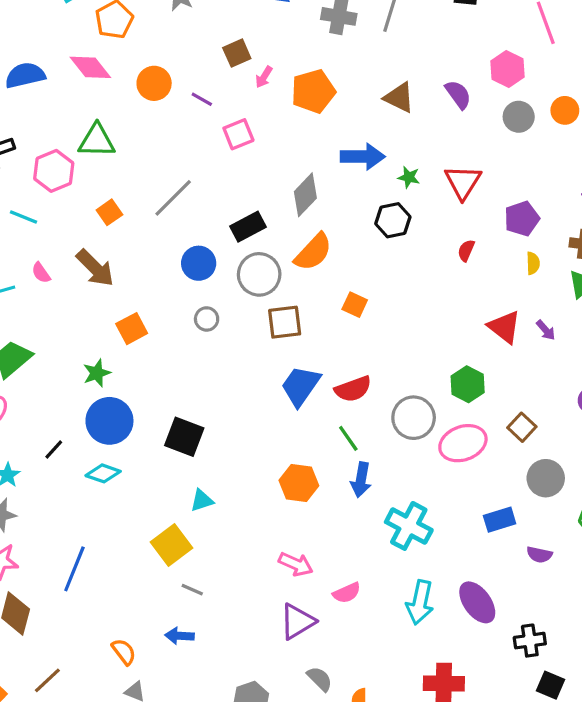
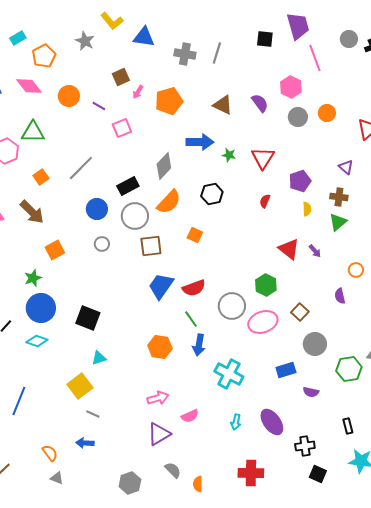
black hexagon: (393, 220) -> (212, 194), moved
pink arrow: (296, 564) -> (158, 398), turned -40
cyan arrow: (420, 602) -> (236, 422), size x0.6

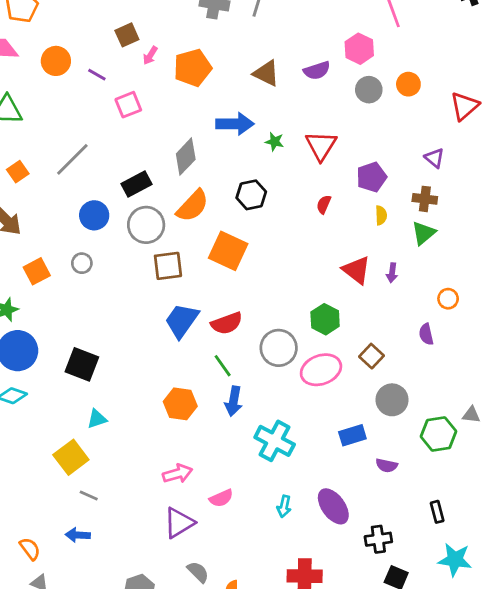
purple semicircle: (260, 103) -> (317, 71), turned 108
orange square: (195, 235) -> (228, 251), size x1.8
gray circle: (102, 244) -> (82, 263), moved
purple arrow: (315, 251) -> (392, 273), turned 48

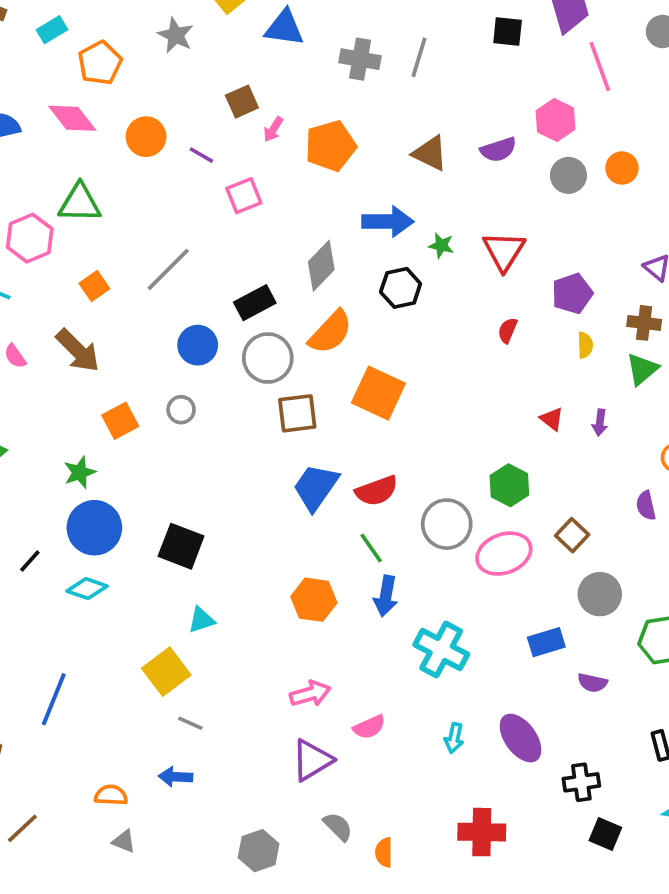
black hexagon: (251, 195) -> (401, 288), moved
red triangle: (357, 270) -> (552, 419), size x0.6
orange semicircle: (30, 549) -> (111, 795), turned -50

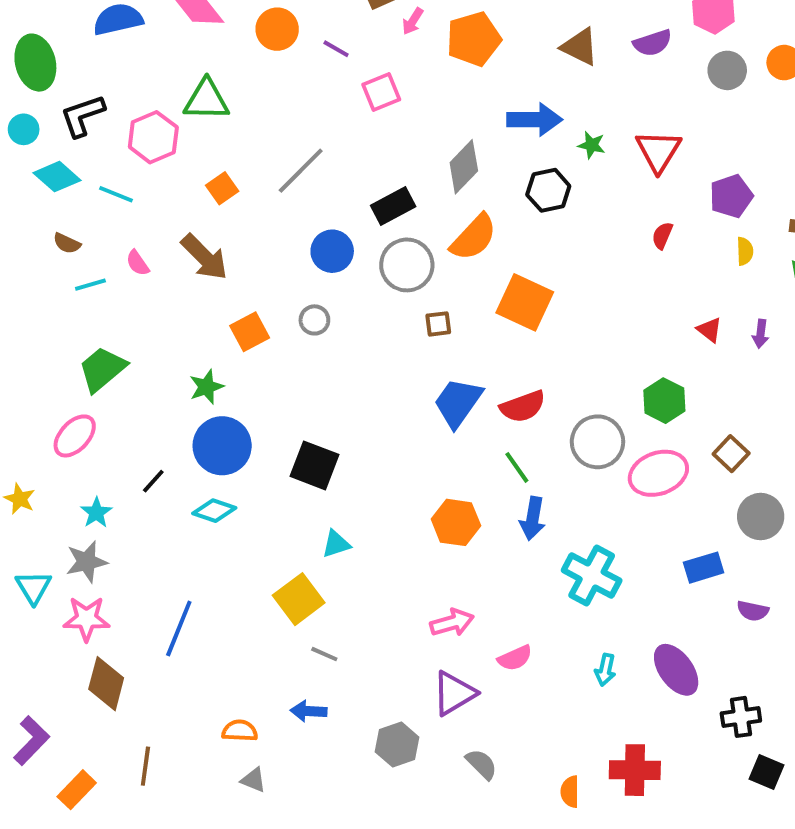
brown square: (297, 413) -> (438, 324), size x0.6
brown line: (22, 828) -> (145, 766), turned -39
gray hexagon: (259, 851) -> (397, 744), moved
orange semicircle: (384, 852) -> (570, 792), moved

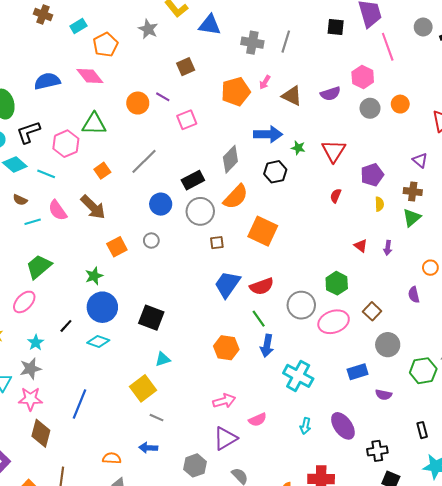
pink arrow: (413, 21) -> (265, 82), moved
orange circle: (277, 29) -> (138, 103), moved
pink semicircle: (138, 263) -> (58, 210), size x1.5

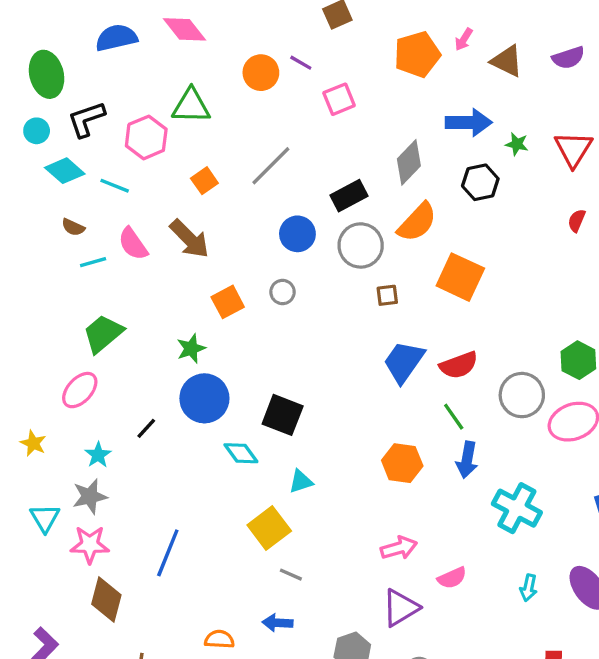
cyan diamond: (98, 342) -> (241, 453), moved, turned 35

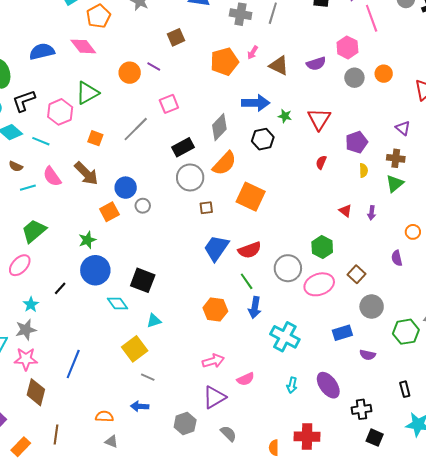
pink square: (339, 99) -> (169, 104), moved
green triangle: (191, 106) -> (87, 93), turned -30
orange square: (204, 181) -> (95, 138), turned -35
blue circle: (297, 234) -> (126, 188), moved

